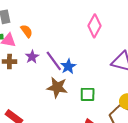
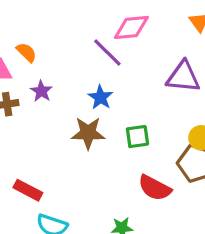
pink diamond: (94, 26) -> (131, 27), turned 65
purple line: (54, 61) -> (107, 53), moved

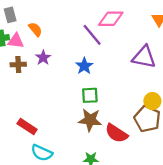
brown star: (88, 133) -> (90, 120), moved
green square: (137, 137) -> (90, 95), moved

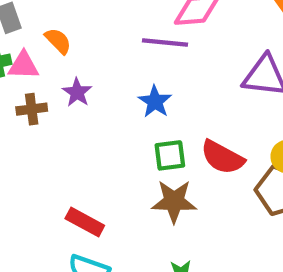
purple line: (92, 35) -> (165, 42), turned -40
red rectangle: (27, 126) -> (85, 222), moved
red semicircle: (116, 133) -> (222, 157), moved

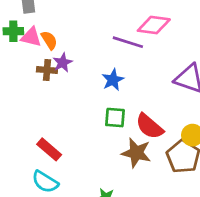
orange semicircle: (58, 41) -> (49, 40), moved
brown cross: (32, 109) -> (47, 70), moved
brown star: (174, 201) -> (136, 153), moved

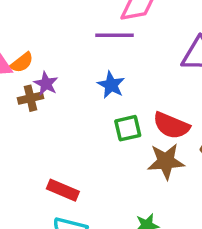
orange semicircle: (49, 40) -> (22, 62), turned 102

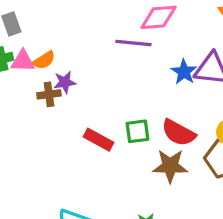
purple star: (46, 84) -> (65, 82), turned 30
blue star: (111, 85) -> (184, 72), moved
red rectangle: (63, 190) -> (99, 140), moved

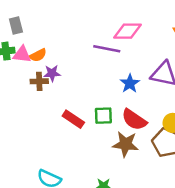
blue star: (184, 72) -> (130, 83), moved

